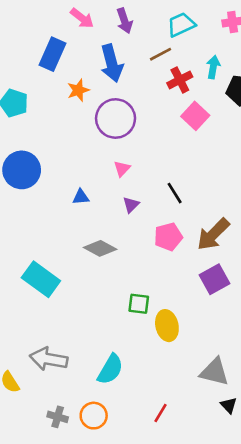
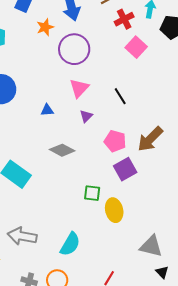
pink triangle: (122, 169) -> (79, 88), size x1.5
black line: (175, 193) -> (120, 96), moved
pink pentagon: (168, 237) -> (115, 141), turned 30
purple square: (215, 279) -> (125, 169), moved

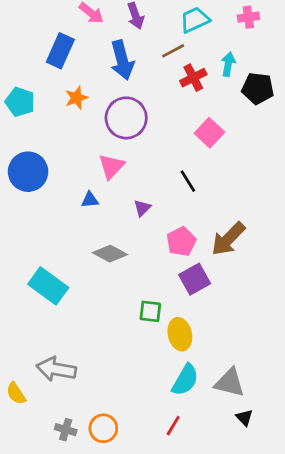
orange star: (45, 27) -> (76, 98), moved
pink square: (136, 47) -> (209, 133), moved
pink triangle: (79, 88) -> (111, 166), moved
pink pentagon: (115, 141) -> (181, 242), turned 30
cyan semicircle: (70, 244) -> (185, 380), moved

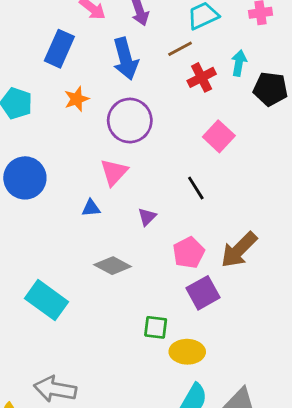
yellow ellipse: (180, 334) -> (187, 352), turned -76

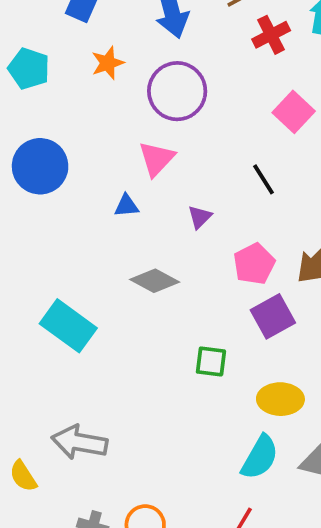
yellow ellipse: (187, 352) -> (280, 399), moved

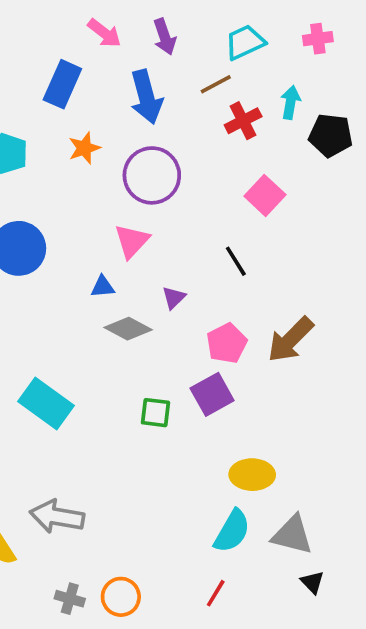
gray diamond: (155, 281) -> (128, 329), moved
purple square: (273, 316) -> (212, 394), moved
green square: (211, 362) -> (155, 413), moved

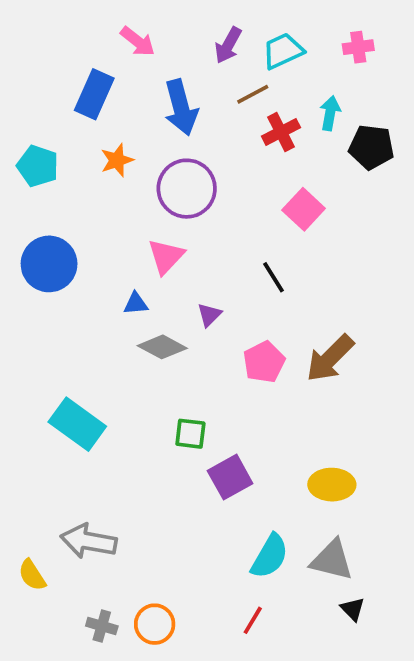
purple arrow: (165, 37) -> (228, 45), moved, turned 48
purple square: (212, 394) -> (230, 477), moved
yellow ellipse: (252, 475) -> (332, 485), moved

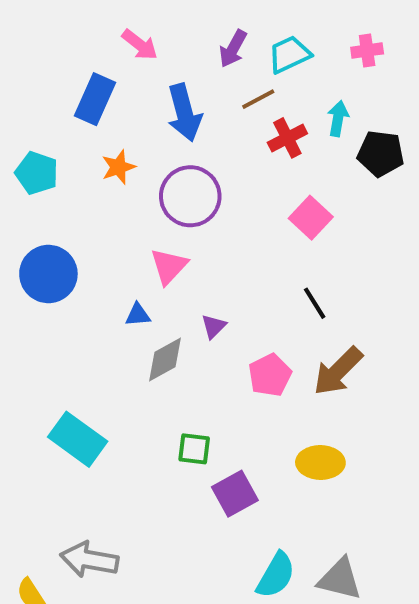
black line: (273, 277) -> (315, 303), moved
gray diamond: (162, 347) -> (165, 359), turned -57
yellow ellipse: (332, 485) -> (320, 462), moved

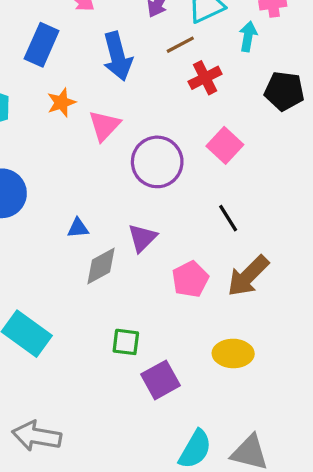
cyan arrow: (338, 119) -> (248, 36), moved
purple circle: (190, 196) -> (157, 162), moved
pink triangle: (169, 266) -> (104, 126), moved
purple triangle: (214, 326) -> (142, 238), size x1.4

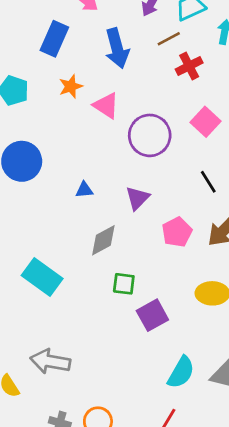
pink triangle: (104, 126) -> (106, 105), turned -40
gray diamond: (101, 266) -> (103, 240), moved

